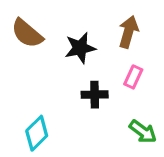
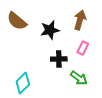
green arrow: (143, 132) -> (79, 78), moved

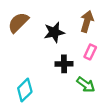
brown semicircle: (17, 21) -> (18, 23), turned 95

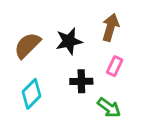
brown semicircle: (18, 23) -> (27, 45), moved
cyan diamond: (25, 90) -> (32, 94), moved

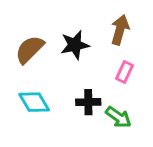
black cross: (81, 81) -> (88, 102), moved
cyan diamond: (32, 94) -> (34, 102), turned -76

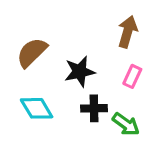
black star: (75, 45) -> (80, 72), moved

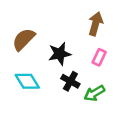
black cross: (94, 108) -> (70, 81), turned 30
green arrow: (126, 124) -> (94, 93), turned 114

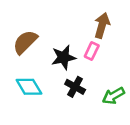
pink rectangle: (99, 57) -> (92, 51), moved
green arrow: (94, 93) -> (113, 96), moved

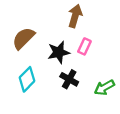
brown arrow: (102, 25) -> (75, 16), moved
cyan diamond: (29, 87) -> (27, 79), turned 75

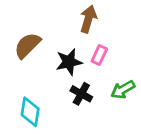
cyan diamond: (27, 79) -> (30, 112), moved, turned -35
green arrow: (104, 87) -> (123, 90), moved

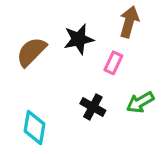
brown arrow: (88, 19) -> (129, 22), moved
black star: (69, 62) -> (79, 39), moved

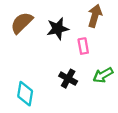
brown semicircle: (31, 52) -> (22, 23), moved
pink rectangle: (113, 63) -> (83, 46), turned -35

